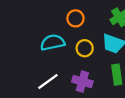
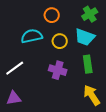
white line: (48, 82) -> (15, 68), moved

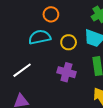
orange circle: (52, 15) -> (51, 14), moved

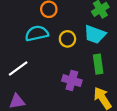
purple cross: (66, 72) -> (72, 81), moved

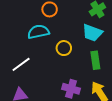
yellow circle: (67, 39) -> (64, 48), moved
purple cross: (72, 81) -> (71, 89), moved

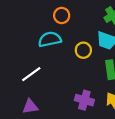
yellow circle: (64, 48) -> (83, 50), moved

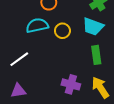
yellow circle: (83, 50) -> (62, 31), moved

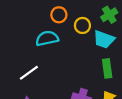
yellow circle: (62, 31) -> (82, 25), moved

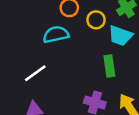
green rectangle: (107, 68) -> (109, 66), moved

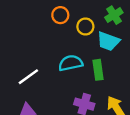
cyan semicircle: (56, 34) -> (71, 63), moved

